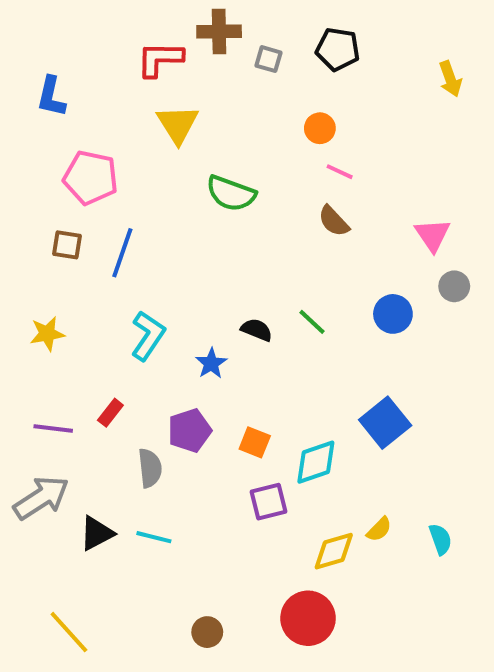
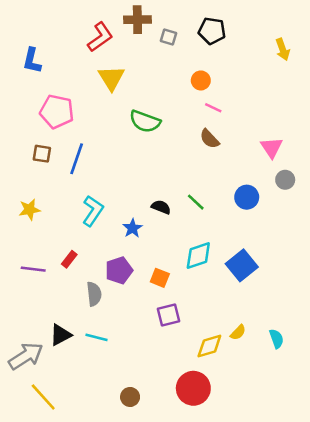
red L-shape: (160, 59) -> (100, 37), turned 144
cyan diamond: (316, 462) -> (198, 255), moved
gray arrow: (41, 498) -> (26, 356), moved

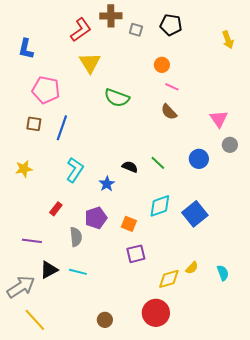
purple line: (33, 269) -> (32, 241), moved

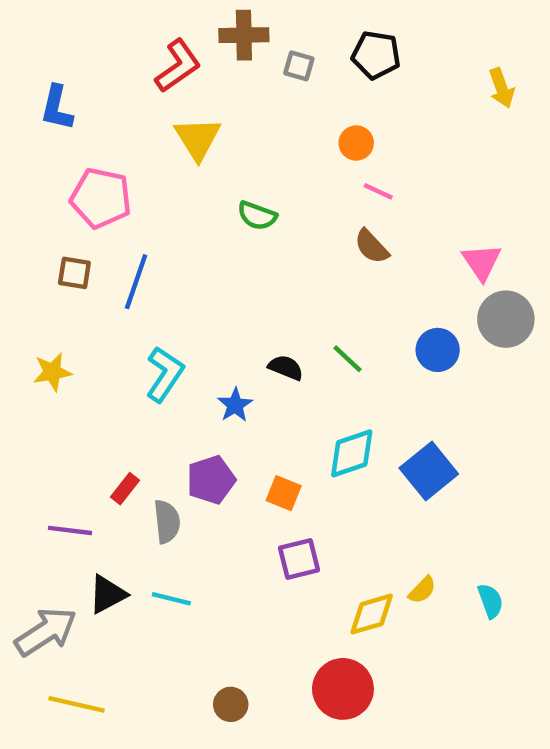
green semicircle: (117, 98) -> (257, 216), size x0.7
gray circle: (230, 145) -> (506, 319), size x1.6
red rectangle: (56, 209) -> (125, 489), moved
yellow line: (35, 320) -> (77, 704), turned -35

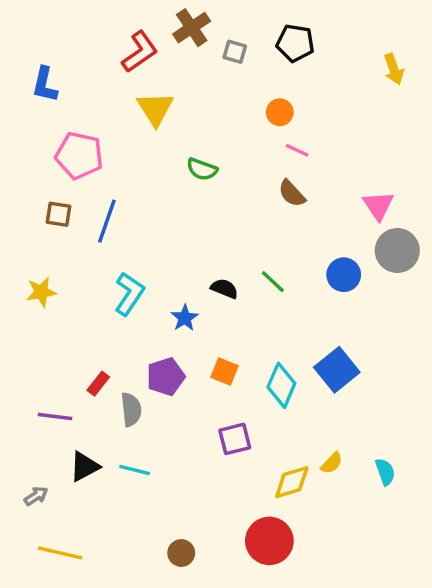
brown cross: (244, 35) -> (192, 28), turned -33
cyan diamond: (352, 453) -> (281, 385), moved, turned -48
orange square: (284, 493) -> (224, 372), moved
gray arrow: (46, 632) -> (36, 496), size x0.5

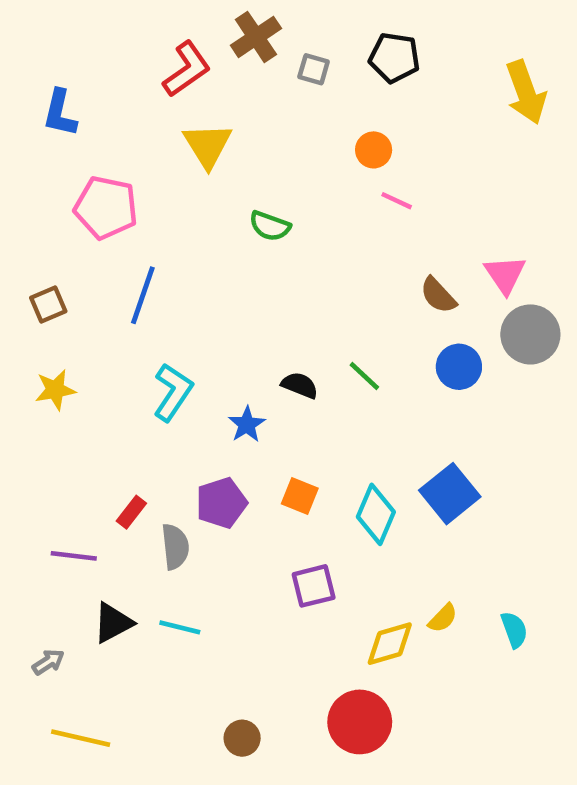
yellow arrow: (394, 69) -> (526, 92), size x1.5
brown semicircle: (292, 193) -> (438, 295), moved
brown square: (59, 214) -> (48, 304), moved, turned -32

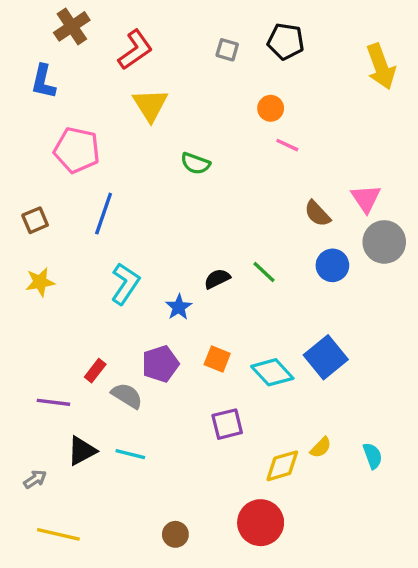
brown cross: (256, 37) -> (72, 26), moved
black semicircle: (300, 385) -> (217, 279), turned -48
cyan diamond: (376, 514) -> (272, 372), turned -66
gray semicircle: (175, 547) -> (127, 396), turned -52

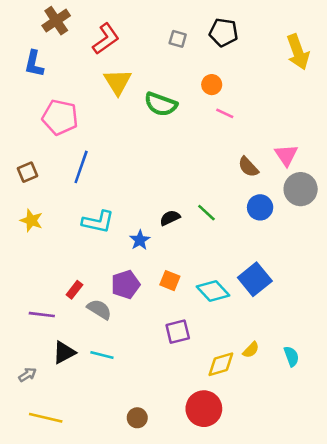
green semicircle: (195, 163) -> (161, 104), moved, size x1.4
yellow star: (40, 282) -> (31, 220), turned 30
cyan L-shape: (125, 284) -> (98, 222), turned 68

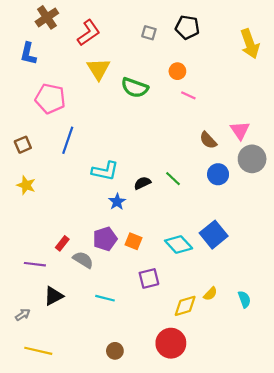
cyan L-shape: (98, 222) -> (105, 171), moved
orange square: (170, 281) -> (134, 241), moved
cyan line: (102, 355) -> (105, 298), moved

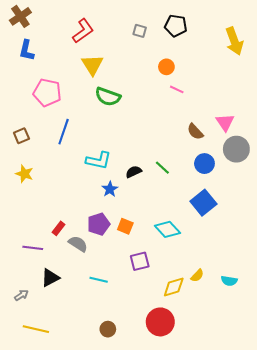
brown cross: (47, 17) -> (20, 16), moved
green semicircle: (135, 88) -> (108, 97), moved
blue square: (214, 235) -> (203, 203), moved
cyan semicircle: (244, 299) -> (229, 281), turned 119

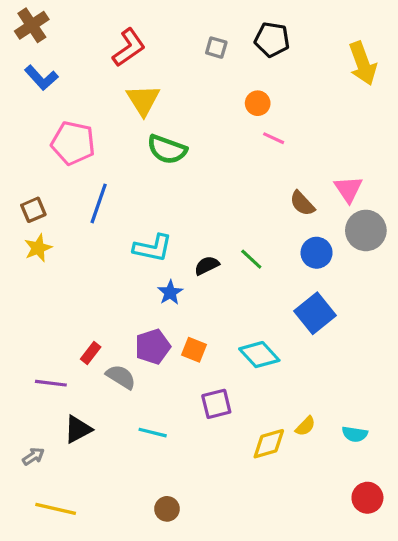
blue L-shape: (27, 50) -> (41, 78), turned -55
yellow star: (24, 174) -> (38, 248), moved, turned 30
red circle: (160, 322) -> (367, 498), moved, size x0.7

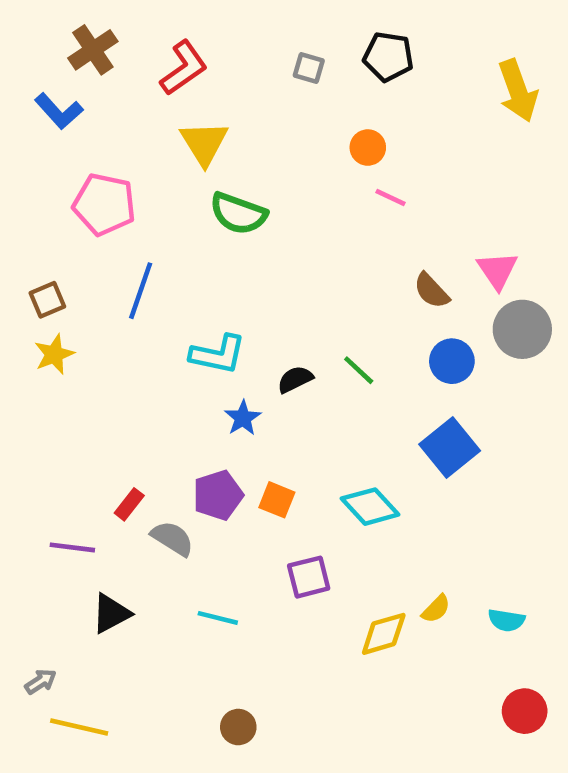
brown cross: (32, 25) -> (93, 50), moved
gray arrow: (33, 456) -> (41, 682), moved

